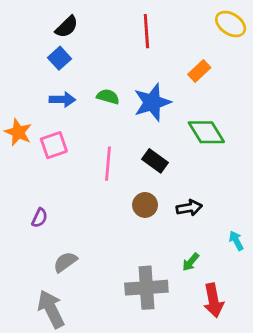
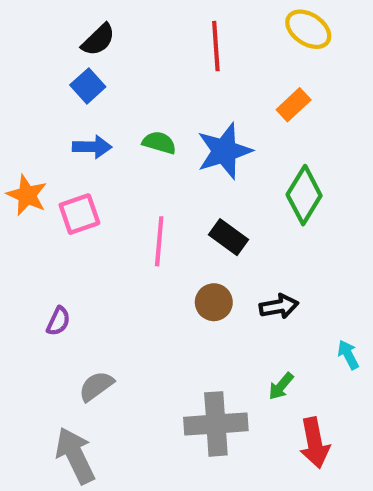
yellow ellipse: (231, 24) -> (308, 29), moved
green diamond: (206, 132) -> (304, 195), turned 63

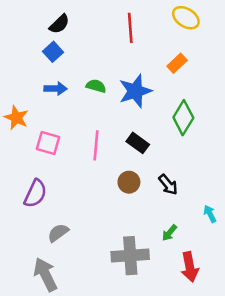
pink square: (79, 214) -> (48, 143), moved, turned 35
black arrow: (279, 306) -> (168, 185), turned 60
purple semicircle: (58, 321) -> (35, 194), size x1.6

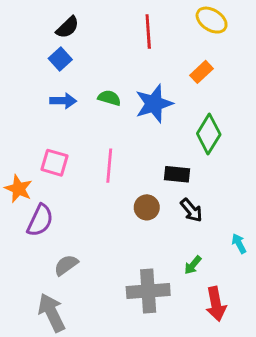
orange star: (16, 118) -> (18, 189), moved
black rectangle: (138, 143) -> (177, 174), moved, turned -30

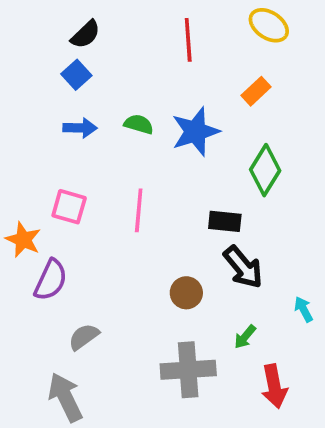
brown circle: (147, 207) -> (186, 293), moved
black arrow: (191, 210) -> (243, 267), size x1.4

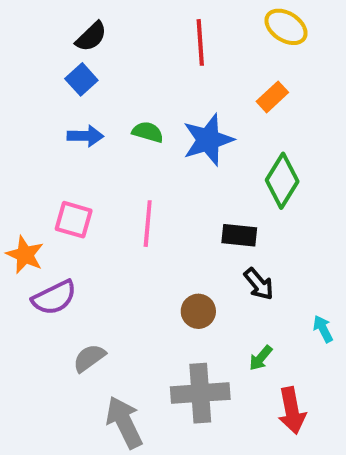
black arrow: (243, 267) -> (259, 284), size x0.7
purple semicircle: (51, 280) -> (54, 298), turned 39
gray arrow: (65, 397) -> (124, 422), moved

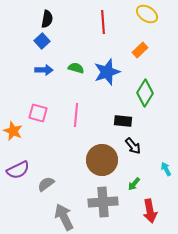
black semicircle: (91, 37) -> (47, 19), turned -36
purple semicircle: (54, 298) -> (18, 170), moved
brown circle: (198, 311) -> (102, 160), size x1.8

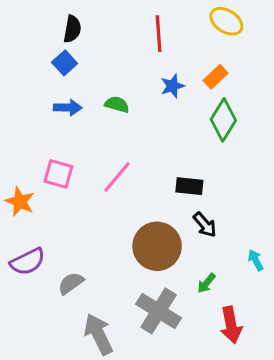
blue star: (107, 72) -> (172, 86), moved, size x0.6
green diamond: (145, 93) -> (223, 120), moved
pink line: (76, 115) -> (117, 177), turned 35
gray cross: (103, 202) -> (159, 311), turned 36

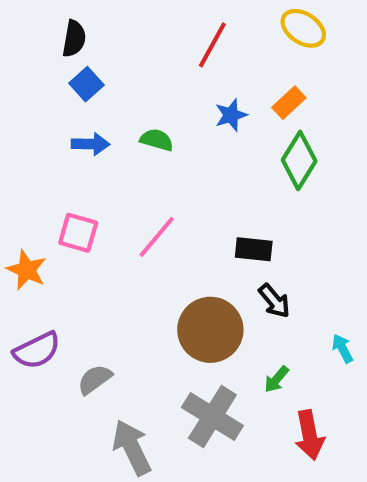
black semicircle: (72, 29) -> (74, 39), moved
red line: (159, 34) -> (212, 45), turned 33

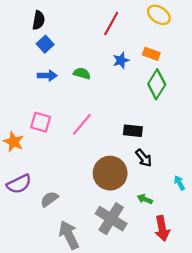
orange rectangle: (289, 103) -> (151, 54), turned 63
green arrow: (276, 379) -> (145, 199), turned 72

